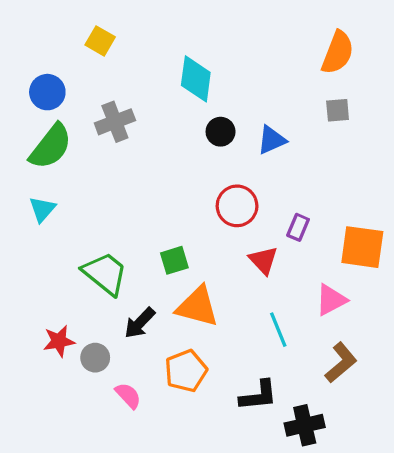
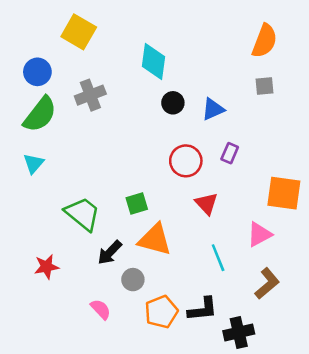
yellow square: (100, 41) -> (79, 32), size x1.5
purple rectangle: (298, 227) -> (230, 153), moved
gray circle: (95, 358) -> (133, 280), moved
orange pentagon: (186, 371) -> (161, 312), moved

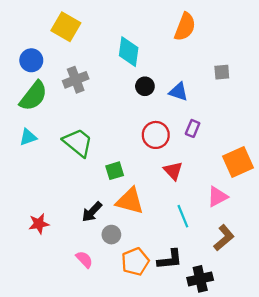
orange semicircle: (265, 41) -> (185, 27), moved
blue triangle: (213, 109) -> (178, 92), turned 42
cyan triangle: (34, 163) -> (28, 137), turned 30
orange square: (284, 193) -> (238, 162), turned -32
green trapezoid: (83, 214) -> (78, 143), moved

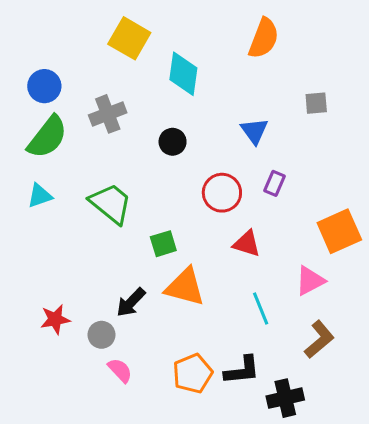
yellow square: (66, 27) -> (129, 38), moved
black circle: (145, 86) -> (173, 142), moved
blue triangle: (178, 92) -> (254, 131), turned 36
red triangle: (173, 171) -> (247, 244), turned -30
gray circle: (111, 235) -> (102, 335), moved

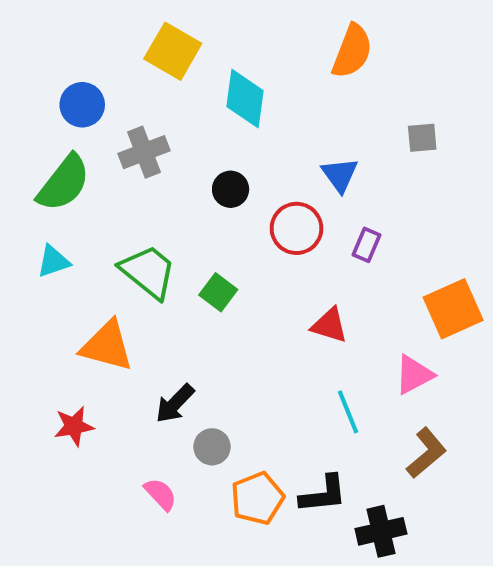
blue circle: (44, 86) -> (82, 105), moved
red circle: (222, 193) -> (296, 228), moved
green square: (163, 244) -> (218, 292), moved, turned -36
orange triangle: (185, 287) -> (107, 346), moved
gray circle: (102, 335) -> (212, 447), moved

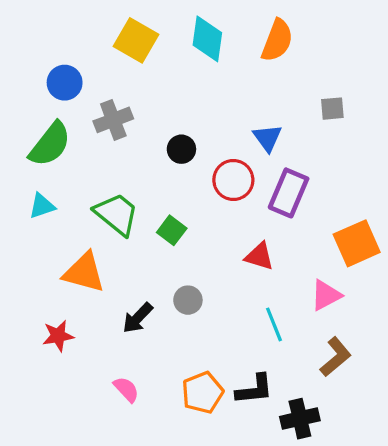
cyan diamond: (245, 99) -> (207, 39), moved
purple rectangle: (367, 245) -> (289, 193), size x1.8
gray circle: (212, 447) -> (188, 300), moved

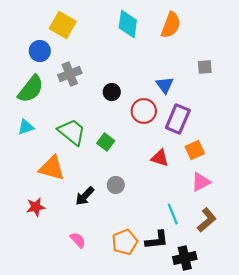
yellow square: (136, 40) -> (63, 25), moved
orange square: (357, 243) -> (195, 150), moved, size x0.7
cyan line: (274, 324) -> (173, 214), moved

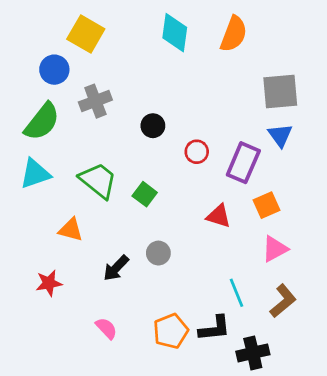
gray square: (205, 67) -> (280, 91), size x1.8
blue triangle: (165, 85) -> (280, 135), moved
red circle: (144, 111) -> (197, 152), size x0.7
cyan triangle: (26, 127) -> (35, 174), size x1.4
orange triangle: (52, 168) -> (71, 230), size x0.7

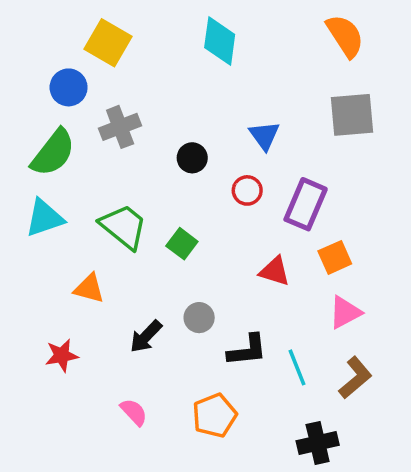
orange semicircle: (234, 34) -> (345, 36), moved, turned -54
blue triangle: (280, 135) -> (264, 136), moved
black L-shape: (215, 328) -> (247, 350), moved

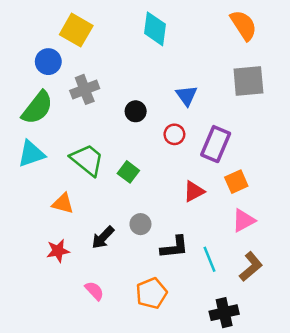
red triangle: (275, 271) -> (194, 191), turned -45
red star: (62, 355) -> (58, 251), moved

